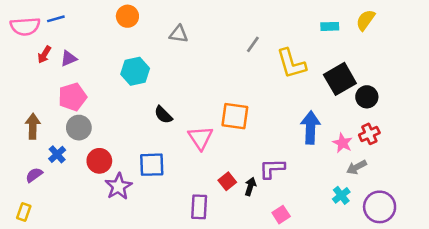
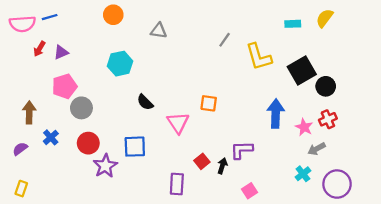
orange square: (235, 116) -> (209, 103), size x0.7
gray circle: (79, 128) -> (81, 108), moved
purple semicircle: (34, 175) -> (20, 149), moved

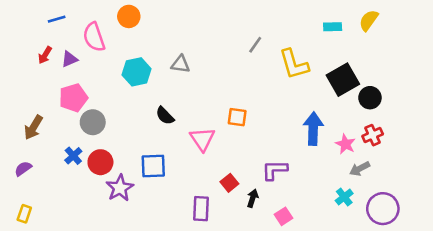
pink semicircle: (22, 24) -> (94, 37), moved, turned 75
gray triangle: (159, 31) -> (180, 64), moved
brown arrow: (29, 112) -> (33, 127), turned -150
blue cross: (51, 137) -> (73, 156), moved
black arrow: (222, 166) -> (253, 198), moved

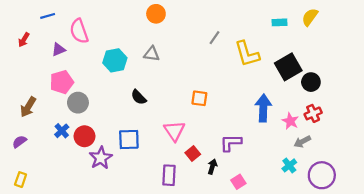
orange circle: (129, 16) -> (156, 14), moved
red arrow: (45, 55) -> (24, 40), moved
pink triangle: (202, 139) -> (174, 131), moved

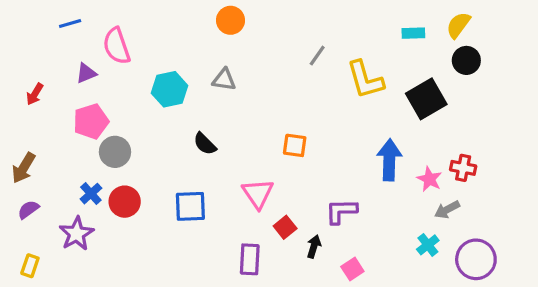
red arrow: (24, 40) -> (35, 94), moved
black circle: (311, 82) -> (466, 60), moved
brown arrow: (28, 107) -> (24, 168), moved
red cross: (313, 113) -> (463, 168), turned 35
purple star: (101, 158) -> (76, 234), moved

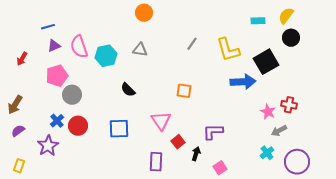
blue line: (70, 23) -> (48, 27), moved
pink semicircle: (117, 46) -> (79, 47), moved
gray line: (317, 56) -> (192, 44), moved
blue arrow: (389, 160) -> (243, 82), moved, turned 85

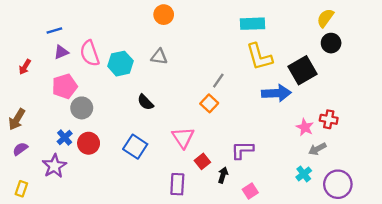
cyan rectangle: (258, 21) -> (252, 24), moved, size x1.5
gray line: (192, 44) -> (218, 81), moved
orange square: (184, 91) -> (209, 103), turned 35
blue square: (119, 129) -> (135, 147), turned 35

